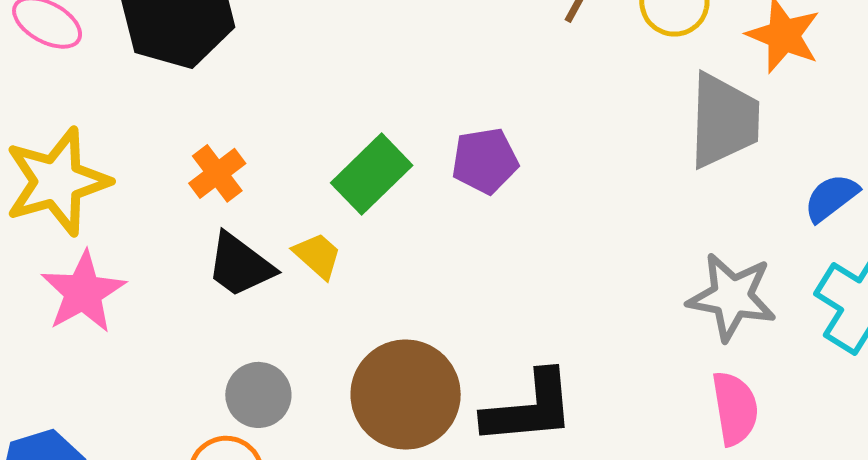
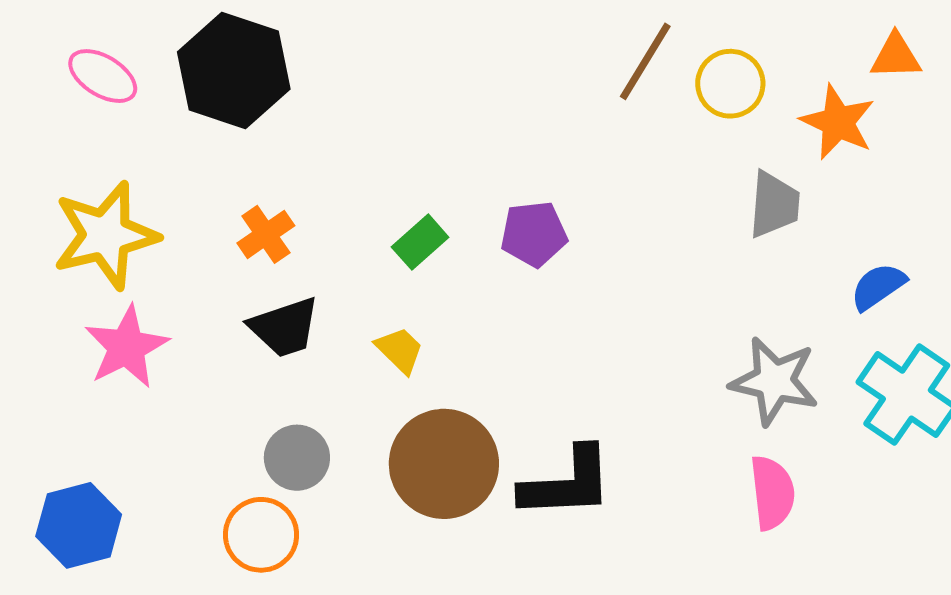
gray trapezoid: (724, 120) -> (774, 205), size x0.7
green rectangle: (372, 174) -> (420, 242), size x0.7
yellow trapezoid: (317, 255) -> (400, 350), moved
black trapezoid: (240, 265) -> (284, 327), turned -58

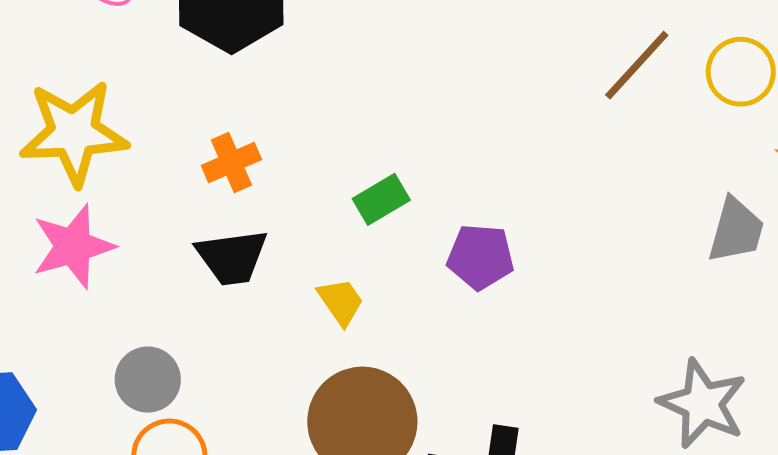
yellow circle: (730, 84) -> (741, 72), moved
purple pentagon: (534, 234) -> (480, 257), moved
gray circle: (297, 458) -> (148, 380), moved

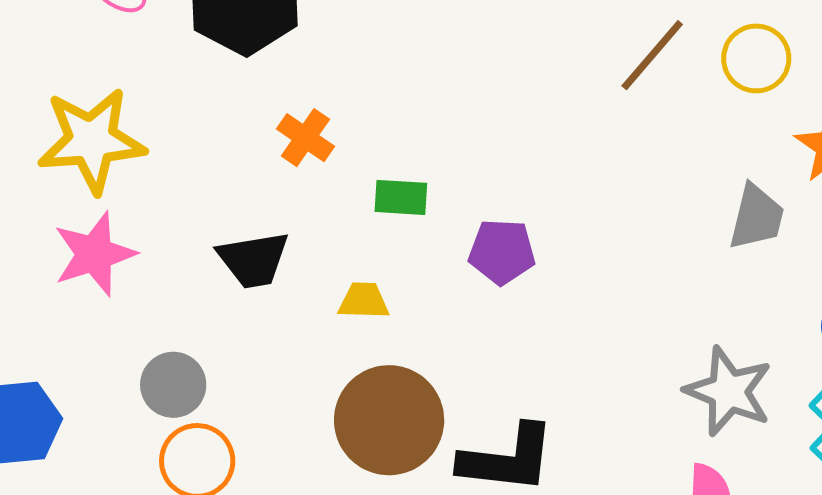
orange cross: (231, 163) -> (305, 138), moved, turned -30
green rectangle: (381, 199) -> (401, 197), turned 36
yellow trapezoid: (341, 302) -> (364, 301), turned -52

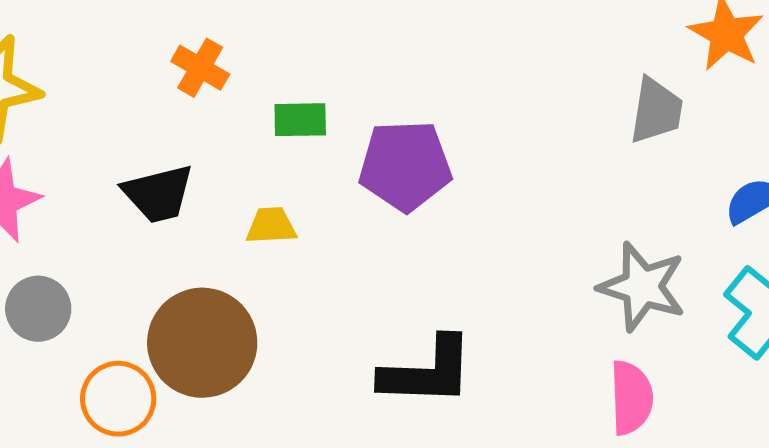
purple pentagon: (502, 252) -> (405, 166), size x1.4
gray circle: (173, 385) -> (38, 309), moved
brown circle: (389, 420) -> (202, 343), moved

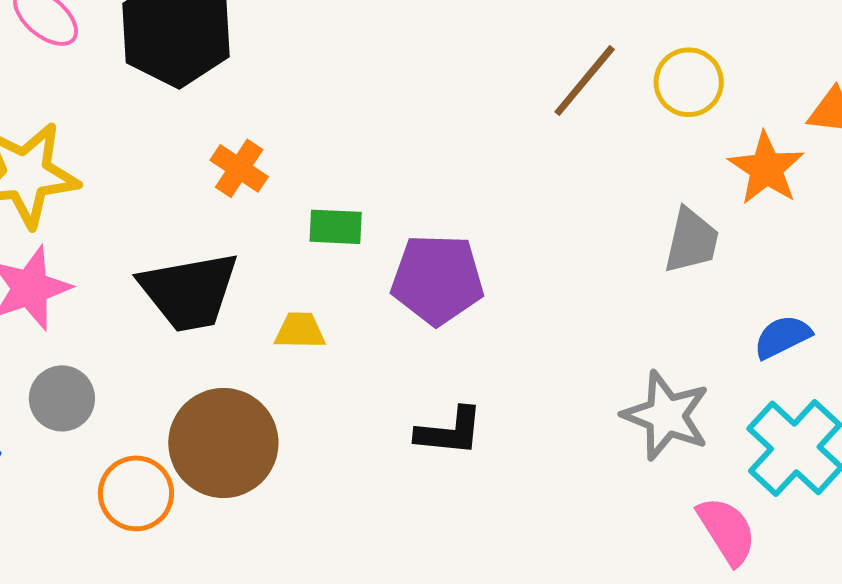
black trapezoid: (158, 194) -> (189, 291), size x1.4
black L-shape: (427, 372) -> (450, 432), moved, size x0.7
pink semicircle: (631, 398) -> (727, 531), moved, turned -34

